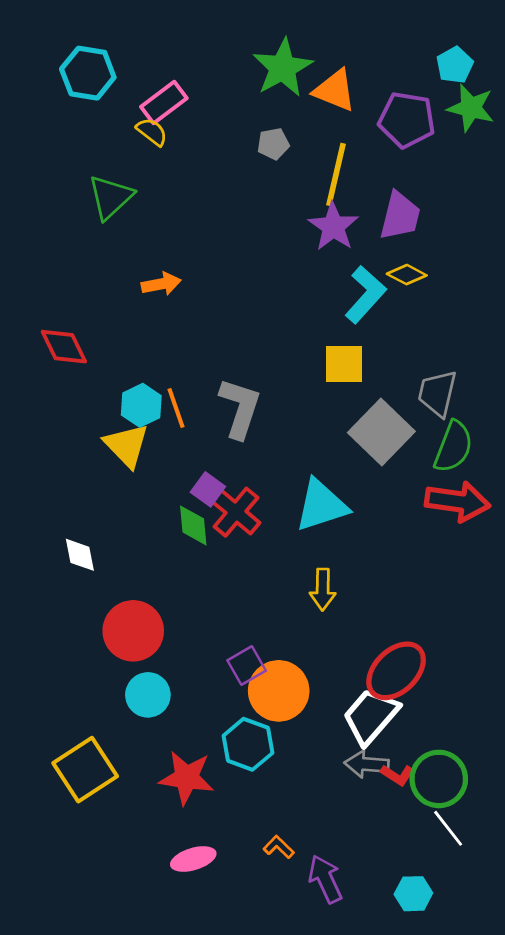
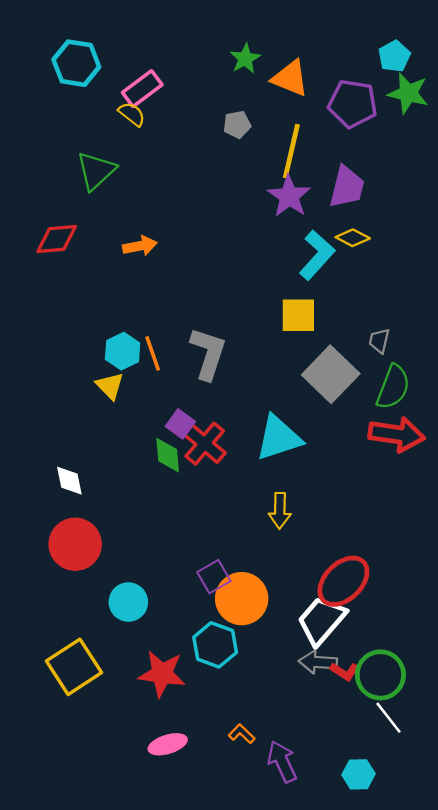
green star: (283, 68) -> (245, 59), size x0.6
red diamond: (64, 347) -> (57, 239), moved, turned -69
gray trapezoid: (437, 393) -> (379, 341), size x0.6
yellow triangle: (127, 445) -> (110, 386), size x0.7
red circle: (133, 631) -> (75, 544), moved

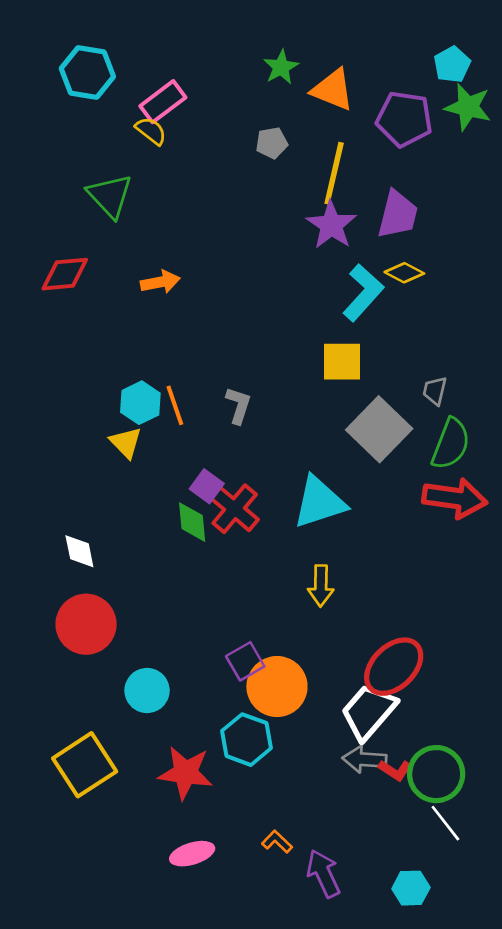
green triangle: (96, 171) -> (110, 196), turned -30
gray L-shape: (208, 353) -> (239, 405), size x0.6

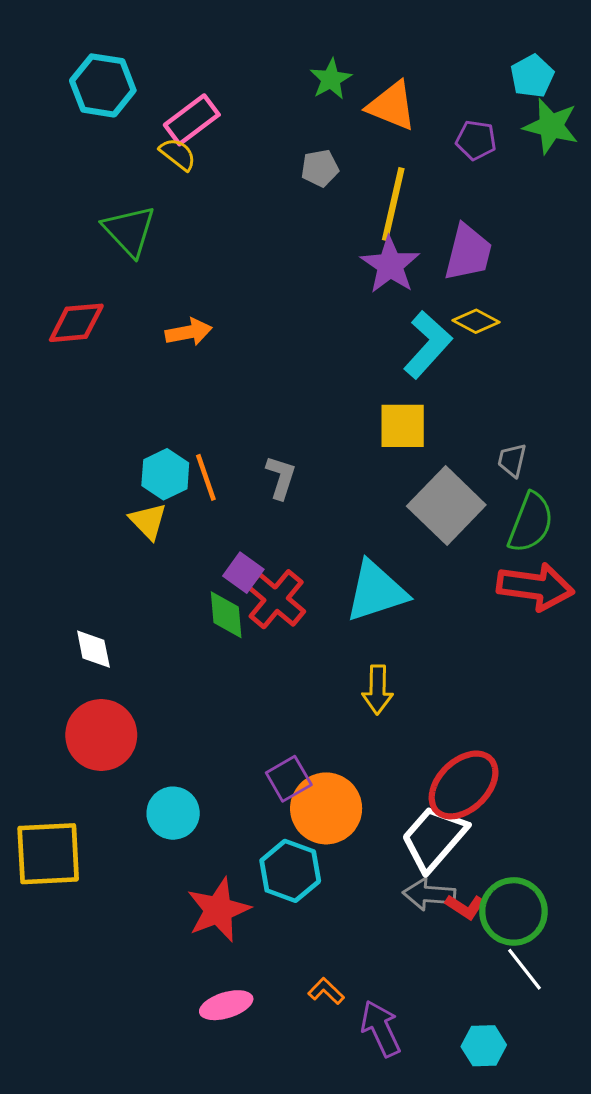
purple pentagon: (404, 119) -> (476, 140), size x0.6
yellow square: (85, 765) -> (48, 854), moved, turned 30
red star: (185, 773) -> (218, 910), turned -30

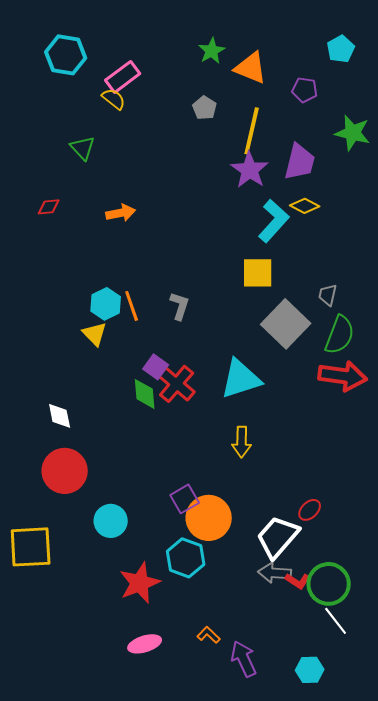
green star: (551, 126) -> (353, 133), moved
gray pentagon: (320, 168) -> (205, 108), turned -30
green triangle: (129, 231) -> (83, 148), size x0.7
red diamond: (76, 323) -> (49, 207), size x0.6
red ellipse: (464, 785) -> (310, 510), moved, size x0.5

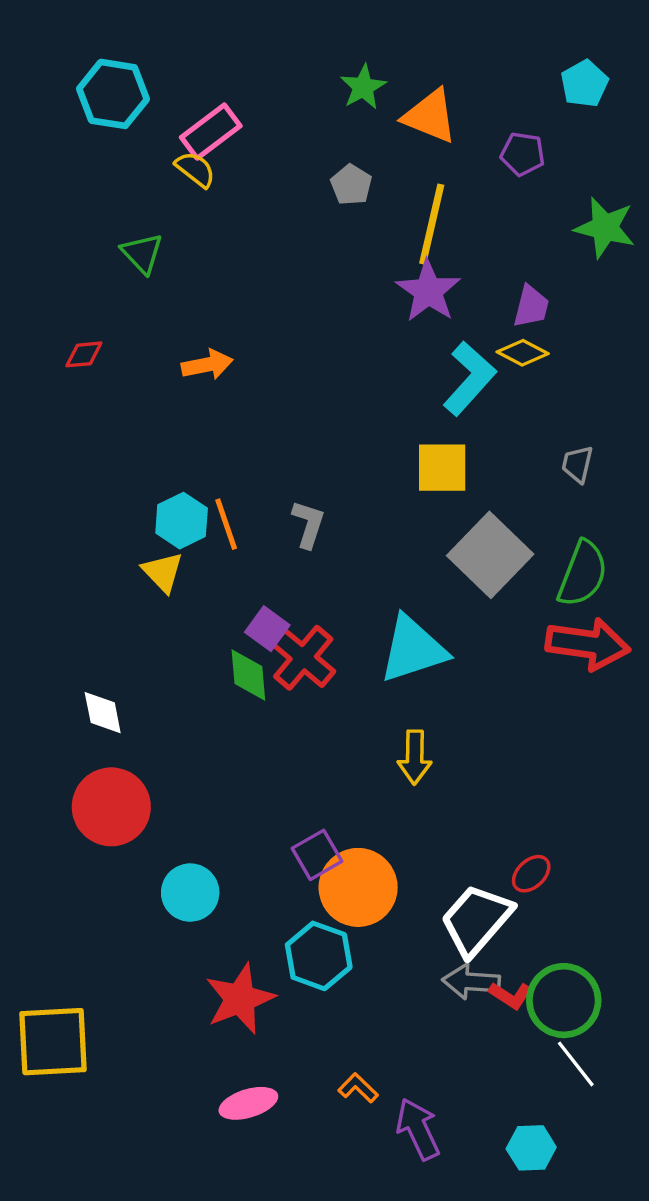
purple trapezoid: (300, 162) -> (531, 306), moved, size x0.7
gray trapezoid: (328, 295) -> (577, 464), moved
yellow square: (31, 547) -> (53, 1042), moved

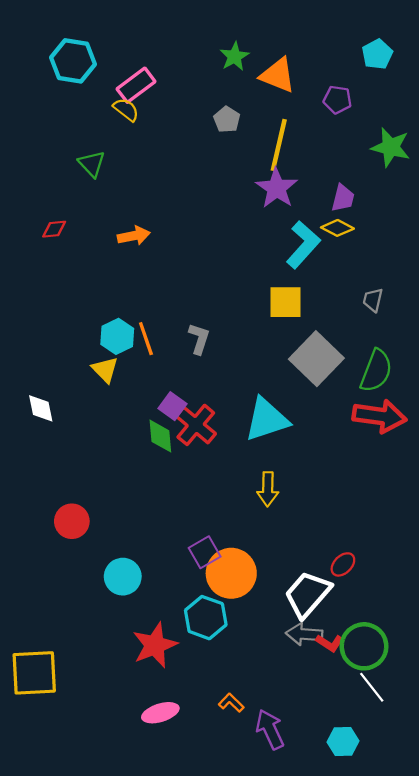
white diamond: (103, 713) -> (41, 408), moved
red circle: (111, 807) -> (72, 521), size x0.7

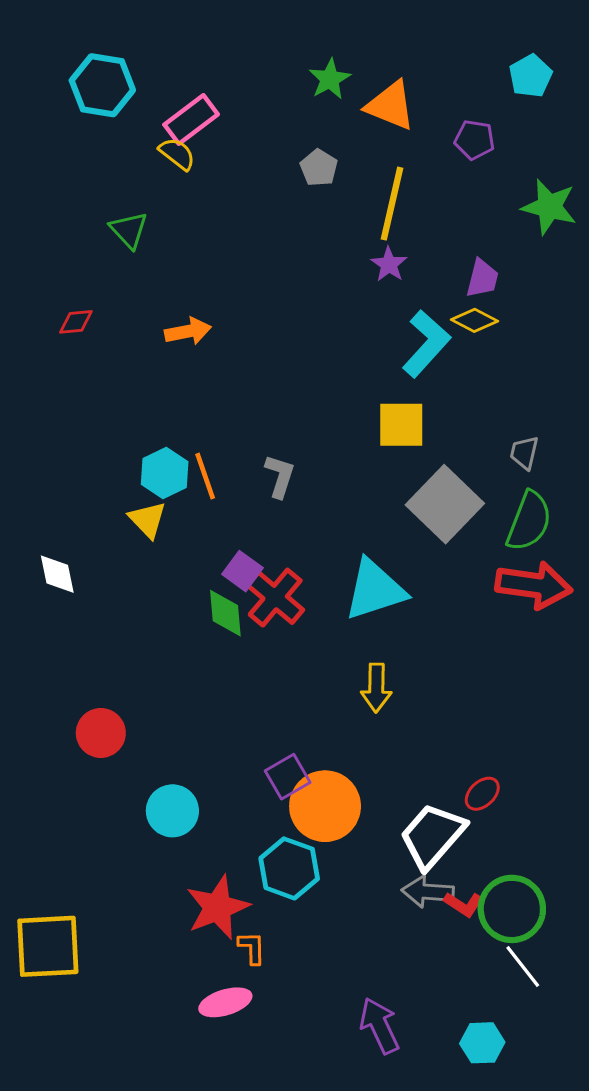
purple star: (277, 188) -> (389, 264), size x0.6
gray trapezoid: (373, 300) -> (524, 453), moved
orange L-shape: (231, 703) -> (252, 948), moved, turned 45

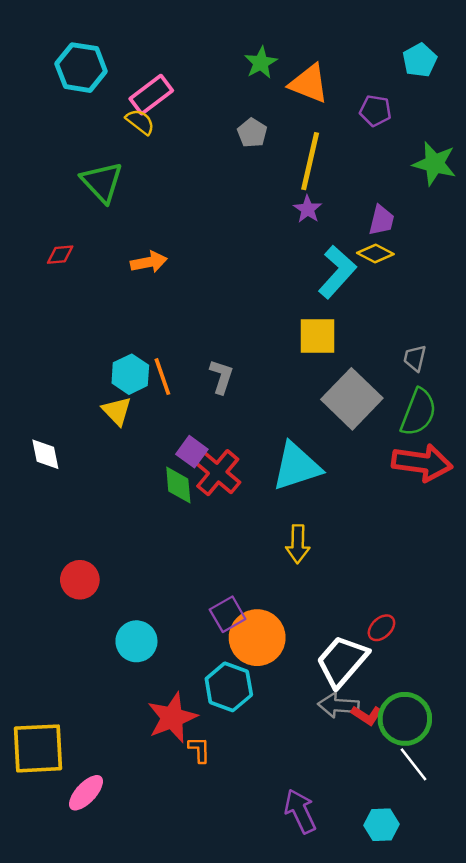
green triangle: (129, 230) -> (102, 182), size x1.4
pink ellipse: (225, 1002) -> (86, 793), moved, turned -30

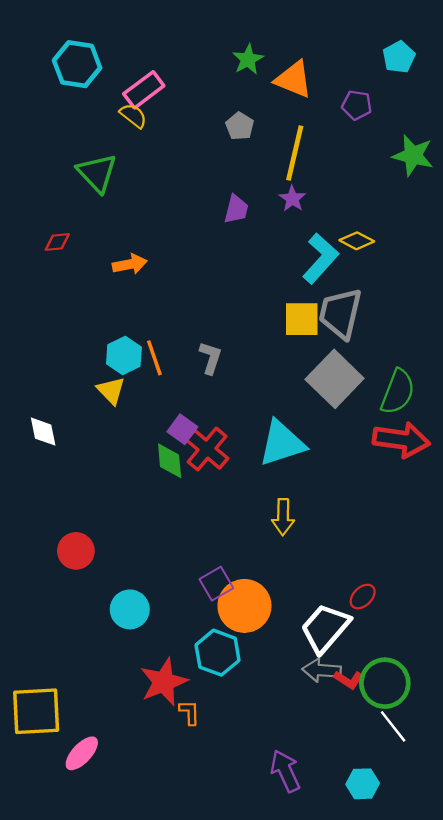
purple trapezoid: (381, 220) -> (236, 209), moved
orange arrow: (149, 262) -> (130, 264), moved
gray trapezoid: (415, 358) -> (340, 313), moved, size x2.0

